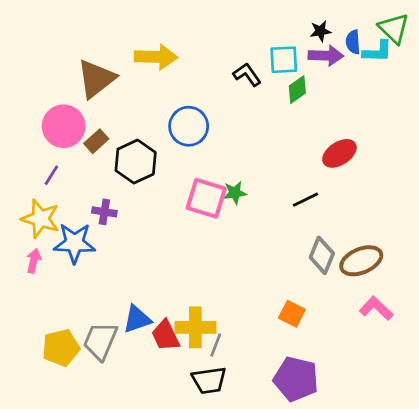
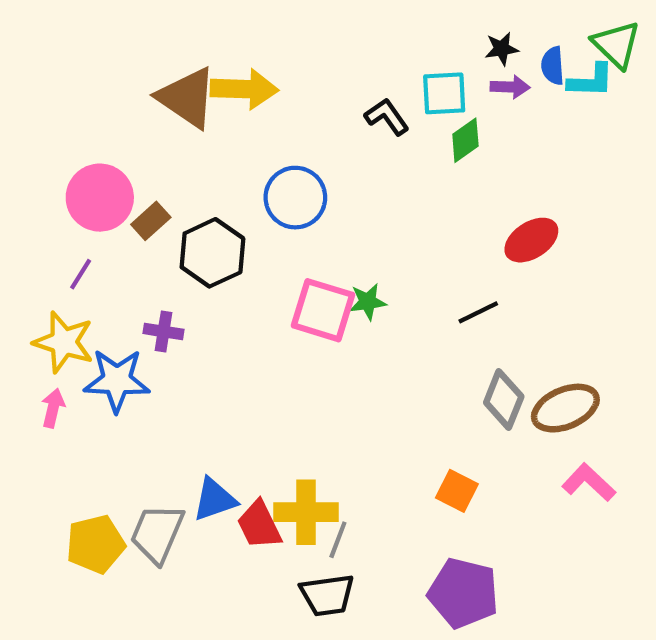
purple arrow: (326, 56) -> (510, 87), size x0.7
brown triangle: (96, 79) -> (187, 98), moved, turned -48

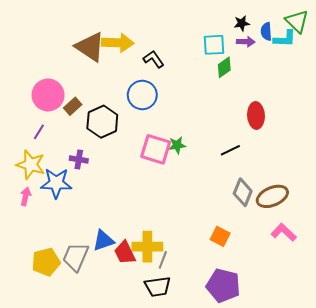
black L-shape: (387, 117) -> (154, 59), moved
red ellipse: (531, 240) -> (256, 115), turned -60

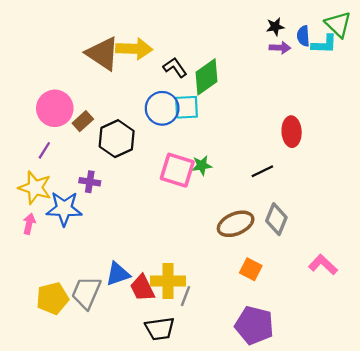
cyan square: (214, 45) -> (187, 107), moved
green diamond: (224, 67) -> (206, 77), moved, size x1.5
brown ellipse: (272, 196) -> (236, 224), moved
black trapezoid: (158, 287) -> (160, 329), moved

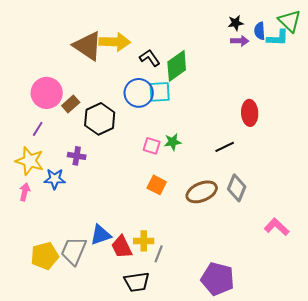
pink square: (177, 170) -> (152, 146), size x0.6
blue star: (64, 209) -> (55, 179), size x0.7
orange square: (251, 269) -> (157, 185), moved
yellow cross: (168, 281) -> (144, 241), size x0.7

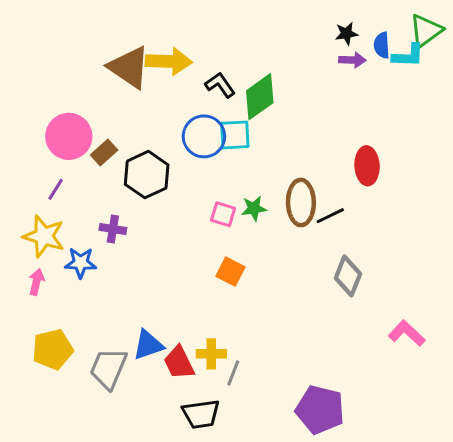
green triangle: (290, 21) -> (426, 31), turned 40
brown ellipse: (202, 192) -> (301, 202), moved, turned -68
yellow pentagon: (45, 256) -> (53, 349), moved

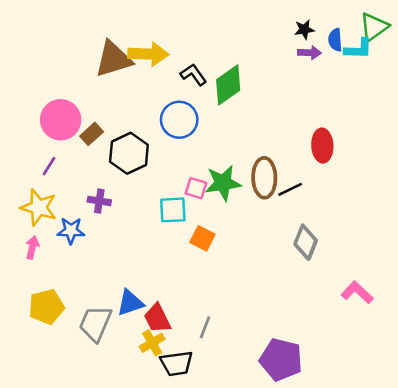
brown triangle: (129, 67) -> (113, 59), turned -51
cyan square: (235, 135) -> (173, 210), moved
green star: (254, 208) -> (223, 183), size x1.6
yellow cross: (211, 354) -> (152, 343), moved, turned -30

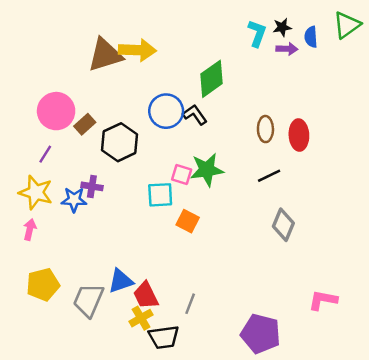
cyan L-shape: (358, 49) -> (257, 33), moved, turned -72
black L-shape: (193, 75) -> (195, 115), moved
brown ellipse: (264, 178) -> (265, 129), moved, size x0.7
blue star: (71, 231) -> (74, 200), moved
pink L-shape: (357, 293) -> (323, 300), moved, turned -32

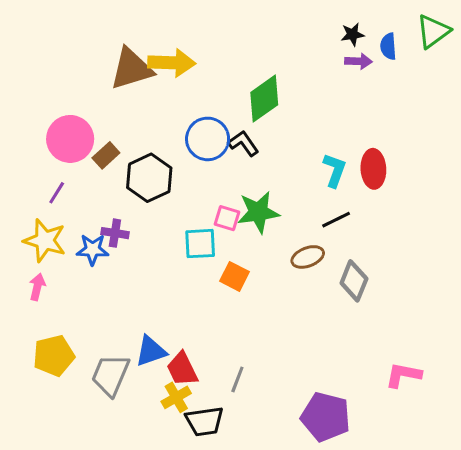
cyan L-shape: (257, 33) -> (335, 170), moved
brown ellipse: (265, 129) -> (308, 257), moved, turned 70

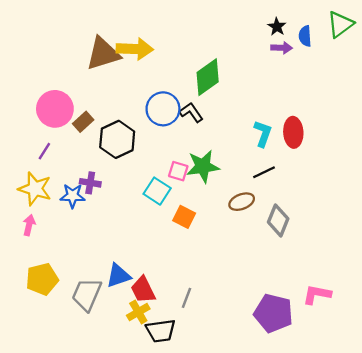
black star: (352, 34) -> (277, 27), turned -30
cyan square: (200, 244) -> (157, 191), turned 36
purple pentagon: (326, 417) -> (273, 313), moved

